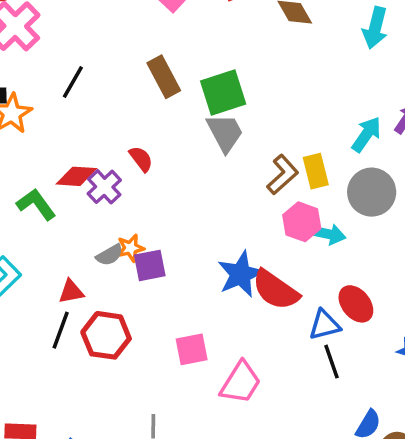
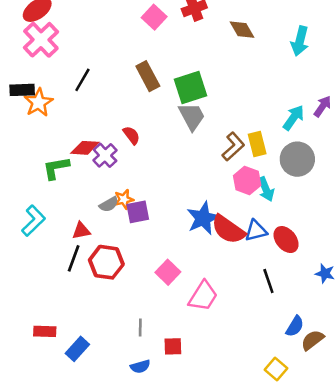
green L-shape: (36, 204) -> (56, 168), turned -64
cyan arrow: (328, 234) -> (266, 189), turned 55
blue triangle: (324, 325) -> (256, 231), moved
pink square: (192, 349) -> (168, 272), turned -35

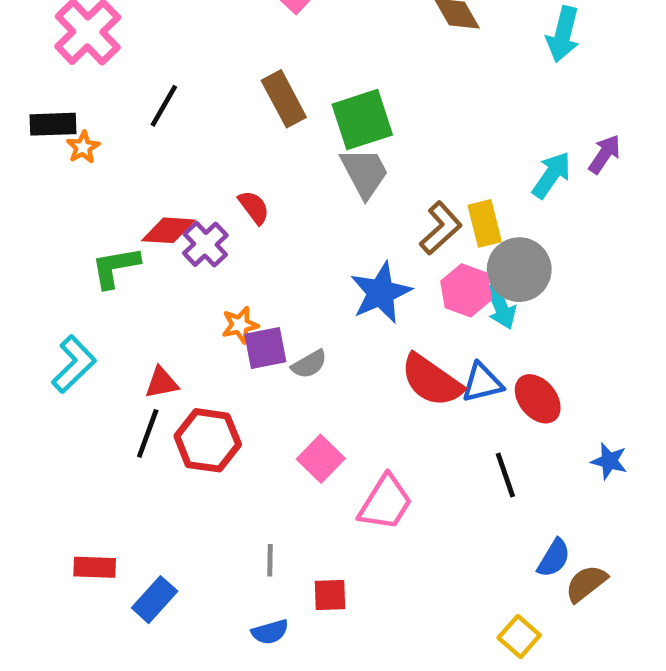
orange star: (38, 103) -> (83, 147), size x0.6
gray circle: (297, 159) -> (519, 270), moved
gray semicircle: (109, 204) -> (309, 364), moved
blue star: (203, 218) -> (381, 293), moved

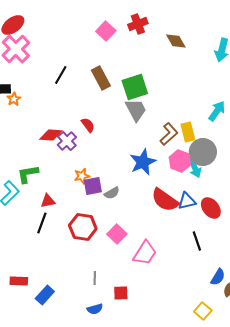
black line: (164, 106) -> (61, 75), moved
green L-shape: (115, 267) -> (28, 174), moved
red hexagon: (208, 440) -> (83, 227), moved

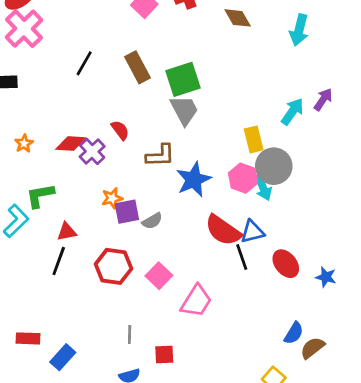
orange star: (14, 99) -> (24, 143), moved
brown L-shape: (169, 134) -> (160, 155), moved, turned 40
red ellipse: (211, 208) -> (286, 264), moved
black line: (197, 241) -> (242, 257), moved

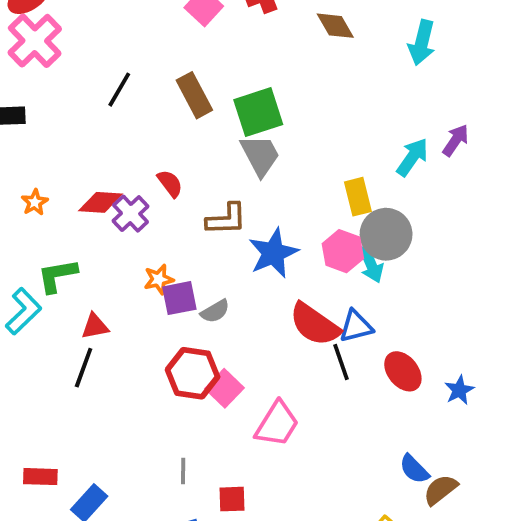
red hexagon: (113, 266) -> (193, 373), moved
blue star: (326, 277) -> (459, 390), turned 30
blue semicircle: (294, 333) -> (414, 469), turned 105

